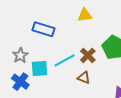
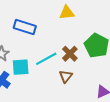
brown triangle: (84, 78) -> (66, 76), turned 48

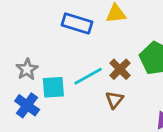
blue rectangle: (25, 27) -> (77, 23), moved

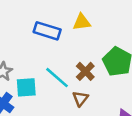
cyan line: (88, 76) -> (57, 78), turned 70

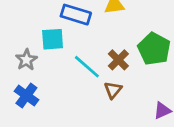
cyan square: (26, 87) -> (53, 39), moved

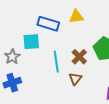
cyan line: (87, 67) -> (56, 62), turned 40
blue cross: (26, 95) -> (12, 83), turned 36

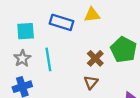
cyan square: (31, 42) -> (26, 31), moved
cyan line: (56, 62) -> (48, 59), moved

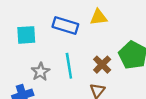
gray star: (22, 58) -> (40, 72), moved
cyan line: (48, 59) -> (69, 66), moved

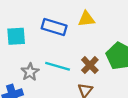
cyan line: (69, 66) -> (58, 66), turned -65

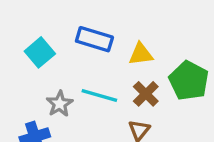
yellow triangle: (86, 19) -> (141, 54), moved
cyan square: (16, 36) -> (40, 52), turned -36

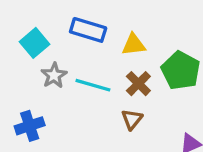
gray star: (60, 104) -> (54, 75), moved

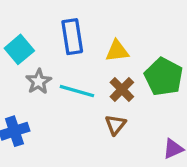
blue rectangle: (88, 30) -> (72, 37), turned 64

